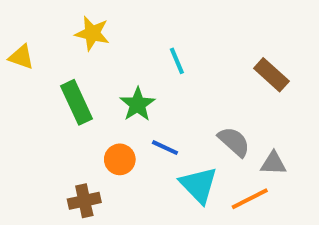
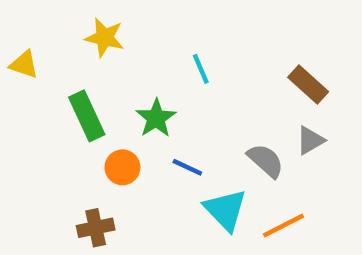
orange circle: (120, 159) -> (122, 167), moved
gray triangle: (273, 163) -> (310, 140), moved, turned -32

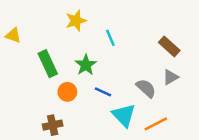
yellow star: (105, 38) -> (76, 21), moved, turned -30

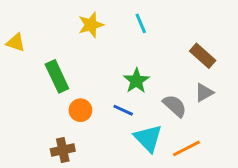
cyan line: (110, 38) -> (141, 23), moved
green star: (86, 65) -> (136, 81), moved

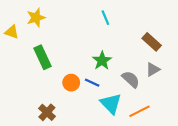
yellow star: (91, 25) -> (36, 18), moved
orange circle: (80, 110) -> (71, 83), moved
brown cross: (63, 150) -> (47, 112), turned -35

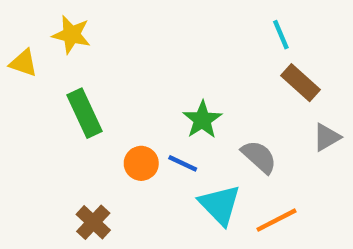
yellow star: (36, 18) -> (71, 35), turned 30
cyan line: (105, 18) -> (281, 35), moved
gray triangle: (153, 69) -> (327, 137), moved

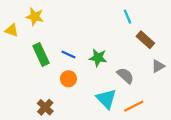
cyan line: (281, 35) -> (127, 17), moved
green star: (202, 120) -> (98, 58), turned -30
blue line: (183, 163) -> (68, 55), moved

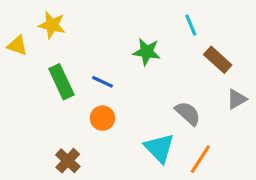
green star: (98, 58) -> (147, 52), moved
orange line: (134, 106) -> (200, 159), turned -30

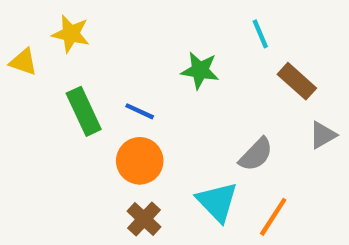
gray semicircle: (188, 113) -> (256, 154), turned 92
orange circle: (102, 118) -> (140, 161), size x1.4
brown cross: (68, 161) -> (144, 219), moved

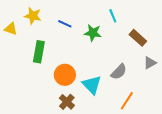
cyan line: (260, 34) -> (113, 16), moved
green rectangle: (84, 111) -> (39, 52), turned 35
blue line: (140, 111) -> (65, 24), moved
cyan triangle: (217, 202) -> (92, 85), moved

